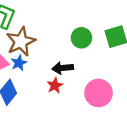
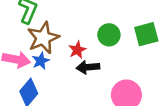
red star: (55, 86) -> (77, 50), moved

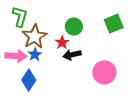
green circle: (109, 35) -> (74, 27), moved

